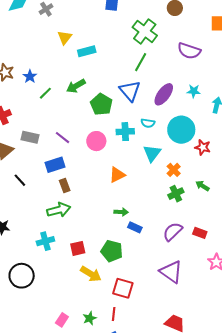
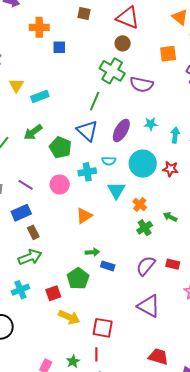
green cross: (145, 31) -> (112, 71), moved
red star: (203, 147) -> (170, 169), moved
green pentagon: (112, 251) -> (78, 279), moved, turned 30

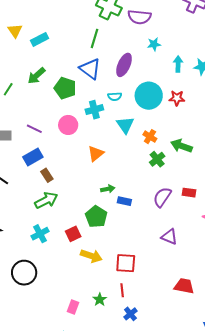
cyan star: (151, 124) -> (154, 44), moved
green arrow: (170, 217) -> (181, 146), size x1.5
purple triangle: (149, 306) -> (169, 237), size x0.7

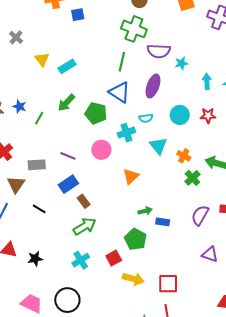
purple semicircle: (139, 17) -> (159, 51), moved
cyan circle: (149, 96) -> (180, 115), size x0.7

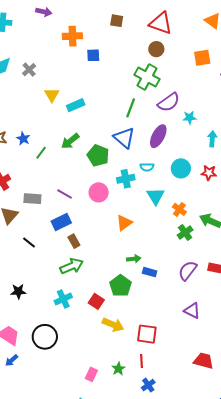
purple semicircle: (159, 51) -> (169, 102), turned -45
red square: (114, 258) -> (96, 301), turned -35

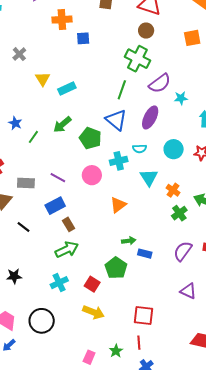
yellow arrow: (113, 325) -> (94, 312), moved

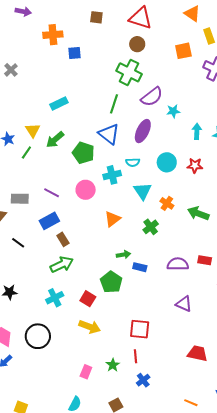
yellow triangle: (43, 79) -> (33, 130), moved
green cross: (179, 213) -> (151, 227), moved
purple semicircle: (183, 251) -> (178, 264), turned 55

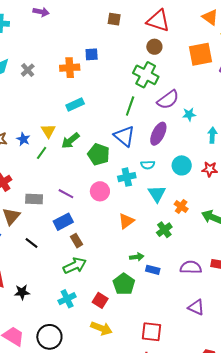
orange cross: (53, 35) -> (70, 68), moved
orange square: (183, 51) -> (201, 54), size x1.4

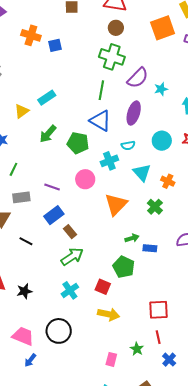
orange cross: (70, 68) -> (31, 35), moved, turned 30
yellow triangle: (48, 131) -> (22, 111), moved, turned 35
green line: (42, 153) -> (13, 169), moved
orange triangle: (126, 221) -> (116, 204), size x1.4

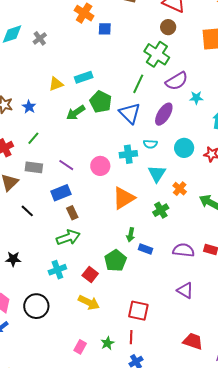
green pentagon: (78, 143) -> (101, 102), moved
green arrow: (132, 238) -> (131, 235), turned 104

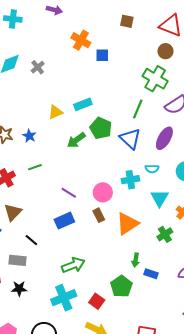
green line: (33, 138) -> (35, 167), turned 32
gray rectangle: (34, 167) -> (17, 260), moved
brown rectangle: (72, 213) -> (99, 215), moved
cyan cross: (57, 270) -> (64, 298), size x1.4

